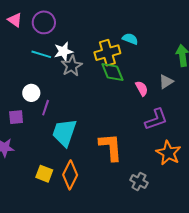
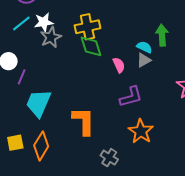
cyan semicircle: (130, 39) -> (144, 47), moved
cyan line: (41, 54) -> (21, 23), turned -60
yellow square: (44, 174) -> (15, 143), turned -36

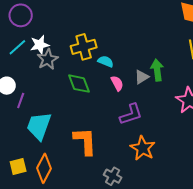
green arrow: (162, 35) -> (157, 70), moved
green diamond: (91, 46) -> (79, 84), moved
cyan semicircle: (144, 47) -> (106, 61), moved

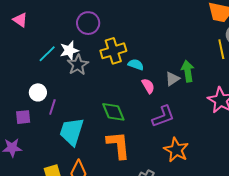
purple circle: (21, 15) -> (88, 23), moved
green diamond: (79, 84) -> (113, 112), moved

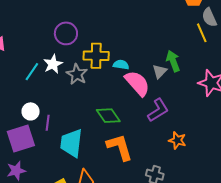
yellow cross: (113, 51) -> (96, 56), turned 30
gray star: (78, 65) -> (77, 74), moved
pink semicircle: (148, 86) -> (137, 83), size x1.8
purple square: (23, 117) -> (21, 138), size x1.8
orange star: (176, 150) -> (177, 140), size x0.7

